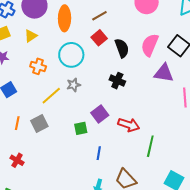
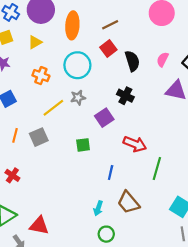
pink semicircle: (150, 45) -> (163, 59), size x0.6
purple square: (100, 114) -> (104, 118), moved
blue line: (99, 153) -> (111, 173), moved

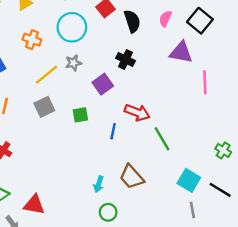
gray square: (39, 137) -> (44, 107), moved
green line: (157, 168) -> (162, 139), turned -45
blue line: (111, 173) -> (113, 131), moved

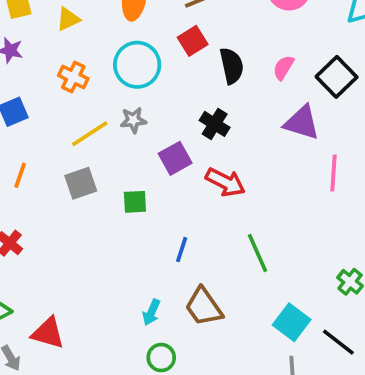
red arrow: (137, 112) -> (225, 182), moved
blue line: (113, 131) -> (182, 250), moved

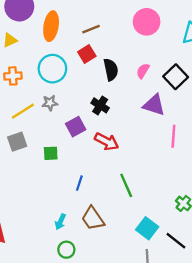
orange cross: (73, 77) -> (13, 76), turned -30

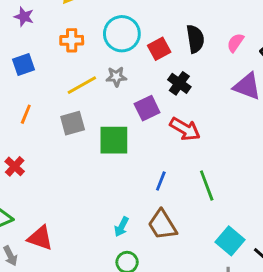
red square: (87, 54) -> (159, 49), moved
green square: (51, 153) -> (114, 140), size x1.6
blue line: (79, 183) -> (161, 181), moved

